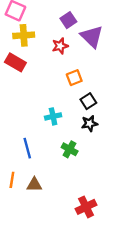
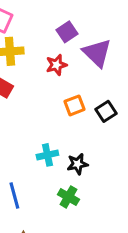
black square: (88, 101) -> (106, 111), moved
black star: (90, 123) -> (77, 164), moved

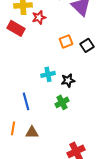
red star: (56, 65) -> (39, 17), moved
green cross: (68, 197) -> (62, 102), turned 32

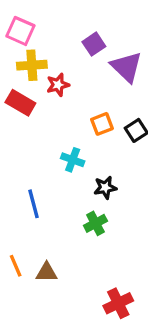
cyan cross: (48, 74) -> (73, 160), moved, turned 32
blue line: (26, 101) -> (33, 204), moved
orange line: (13, 128) -> (16, 266), turned -32

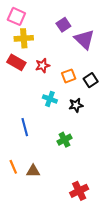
red star: (58, 85) -> (43, 65), moved
black star: (105, 187) -> (76, 105), moved

